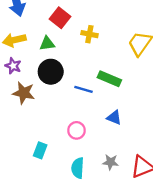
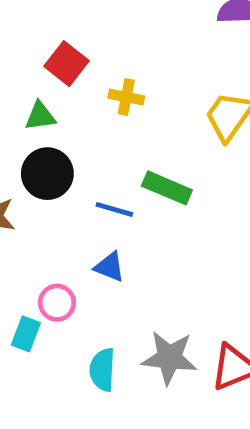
blue triangle: (114, 118) -> (110, 267), moved
pink circle: (76, 130) -> (57, 303), moved
gray star: (111, 162) -> (169, 358), size x1.6

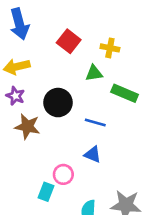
yellow cross: (126, 97) -> (110, 48), moved
green triangle: (40, 116) -> (94, 73), moved
green rectangle: (167, 188) -> (125, 93), moved

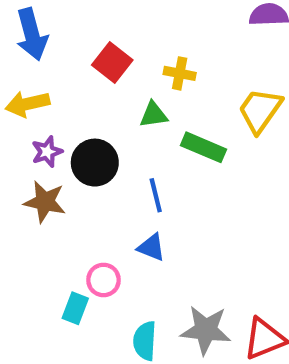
purple star: (15, 96) -> (47, 152), moved, turned 30
blue line: (95, 123) -> (156, 195), turned 60

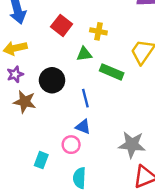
purple star: (47, 152) -> (15, 74), moved
pink circle: (103, 280) -> (71, 145), moved
gray star: (206, 330) -> (132, 145), moved

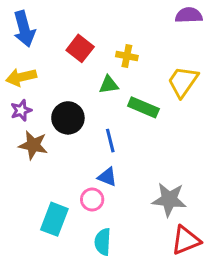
cyan rectangle: (41, 160) -> (54, 219), size x1.5

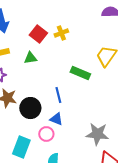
yellow cross: (127, 56) -> (61, 33), moved, turned -32
green triangle: (109, 85) -> (30, 58), moved
black circle: (68, 118) -> (30, 108), moved

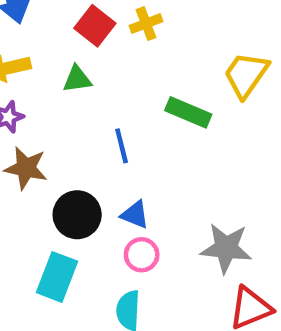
blue line: (58, 95) -> (122, 146), moved
black circle: (30, 108) -> (77, 215), moved
pink circle: (46, 134) -> (142, 255), moved

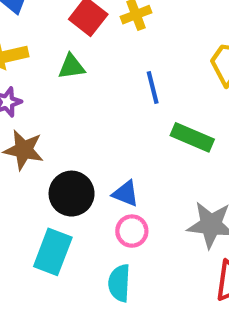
green rectangle: (188, 112) -> (192, 137), moved
blue line: (122, 146) -> (153, 87), moved

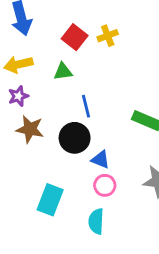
blue line: (153, 87) -> (86, 106), moved
black circle: (72, 194) -> (75, 138), moved

